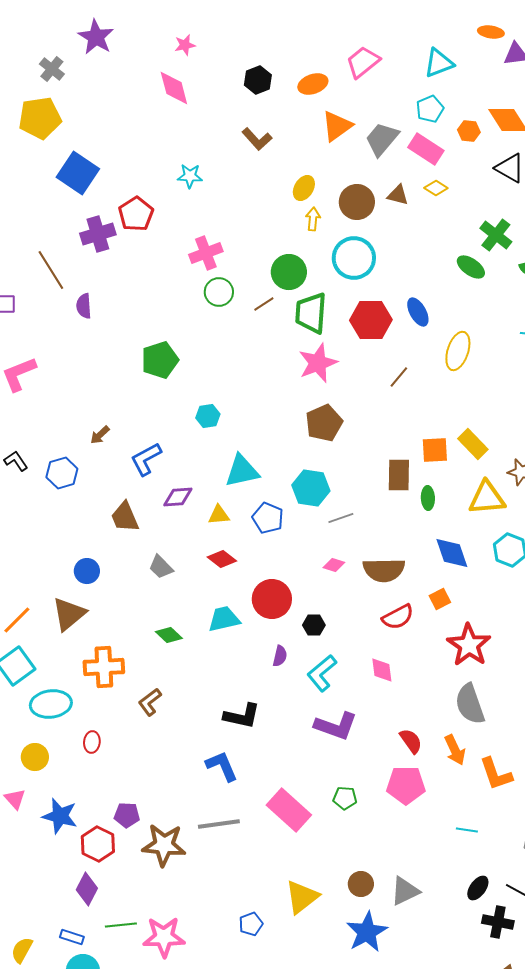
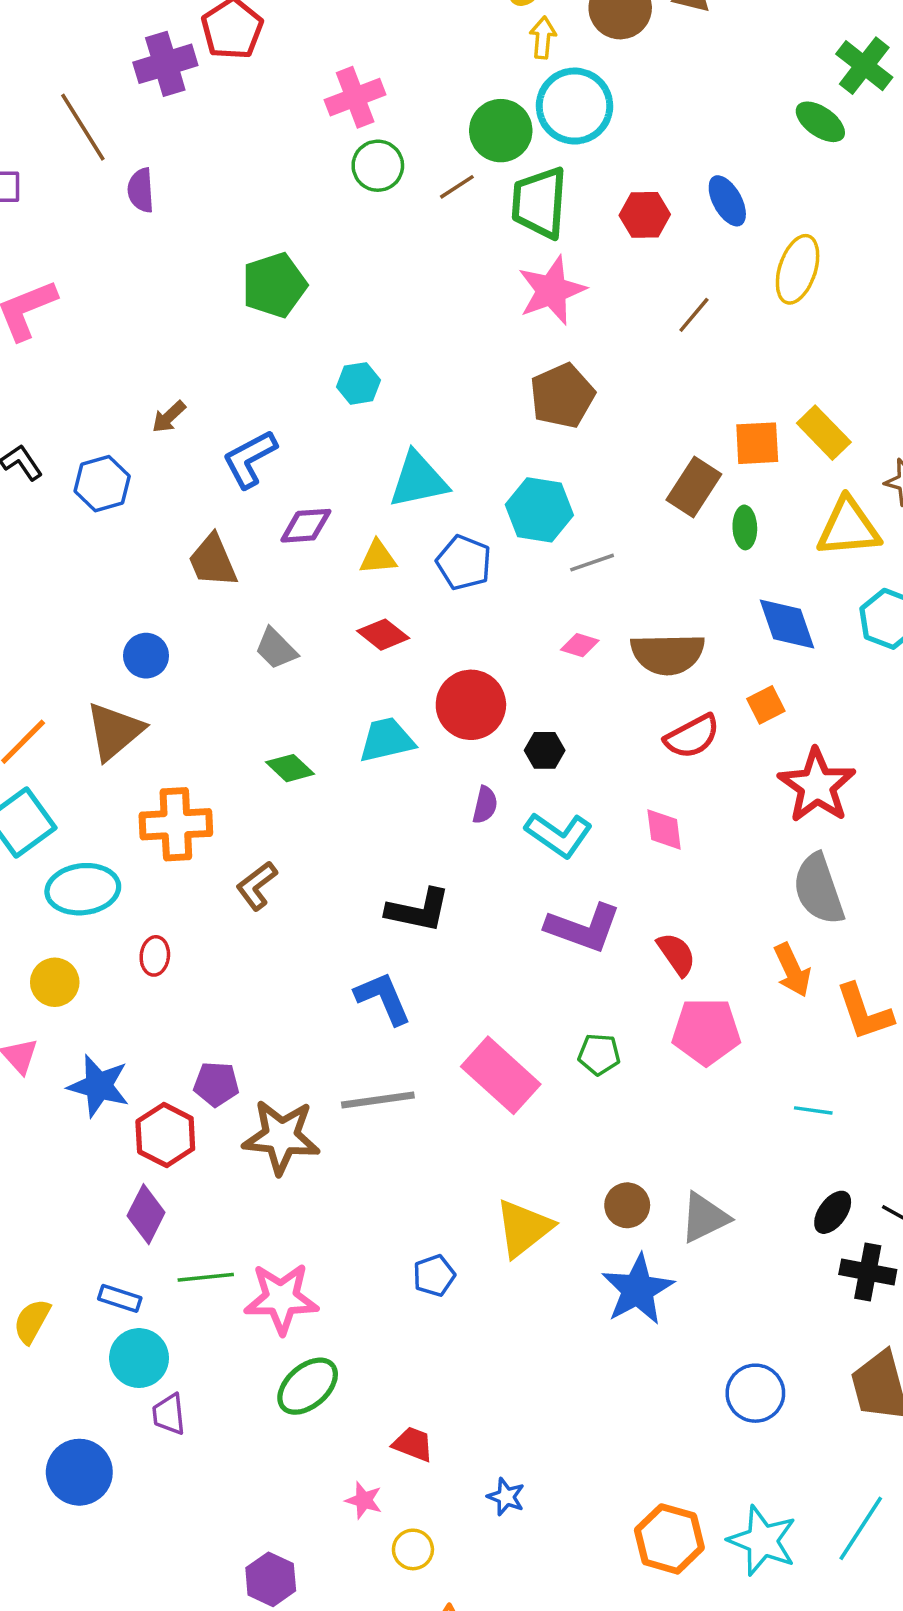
cyan circle: (354, 258) -> (575, 106), moved
red hexagon: (371, 320) -> (645, 215), size x0.7
brown rectangle: (399, 475) -> (694, 487), turned 32
cyan L-shape: (322, 673) -> (559, 835), turned -105
red semicircle: (411, 741) -> (676, 954), moved

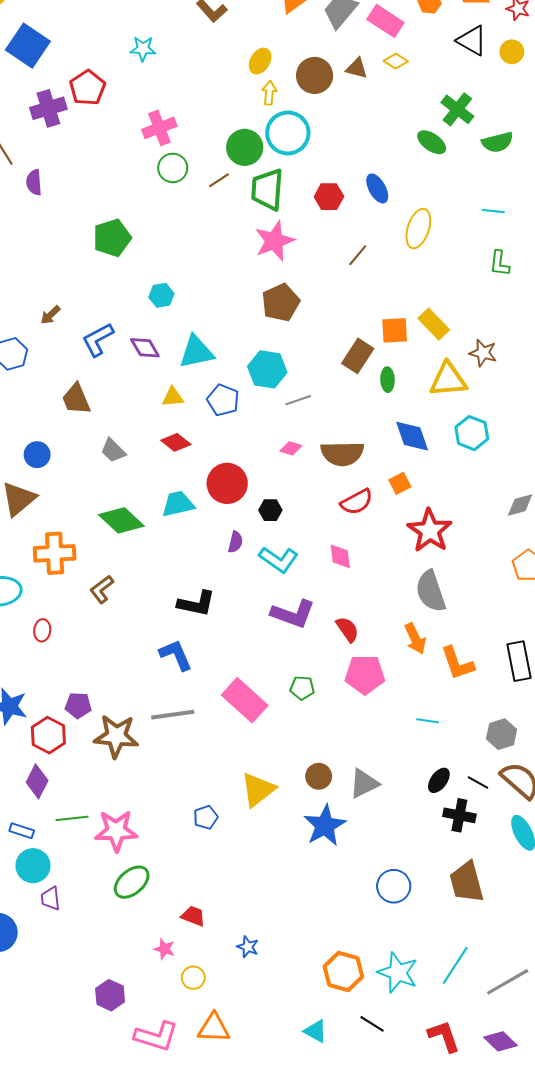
purple diamond: (306, 526) -> (145, 348), moved, turned 64
green diamond: (290, 768) -> (121, 520), size x1.6

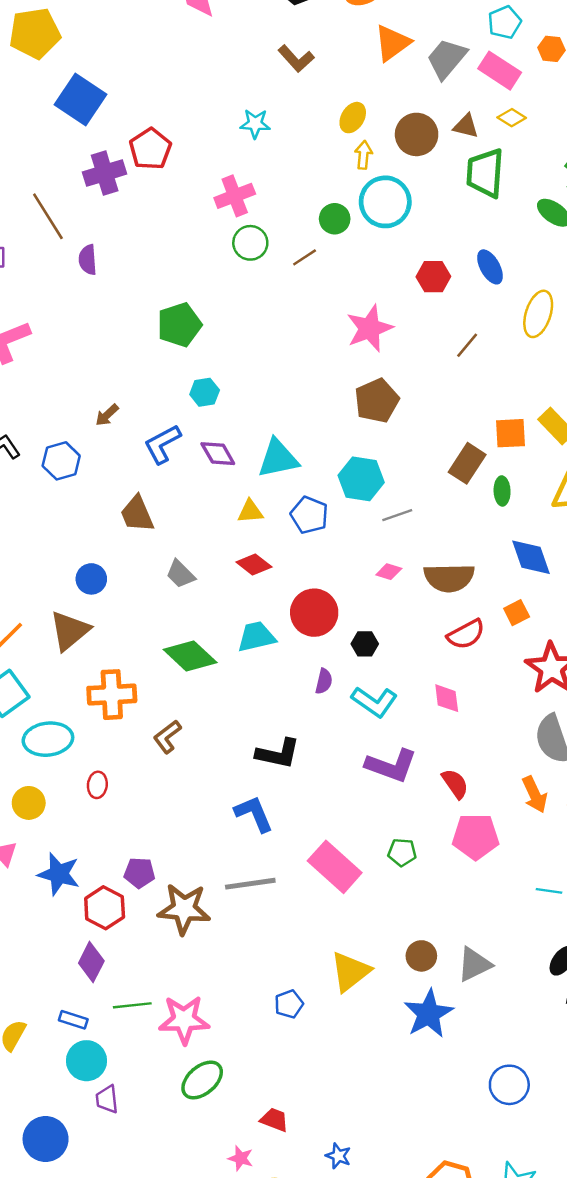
cyan star: (143, 49) -> (255, 124), moved
green circle: (245, 147) -> (335, 219), size x0.7
green trapezoid: (267, 190) -> (485, 173), moved
cyan hexagon: (161, 295) -> (205, 392), moved

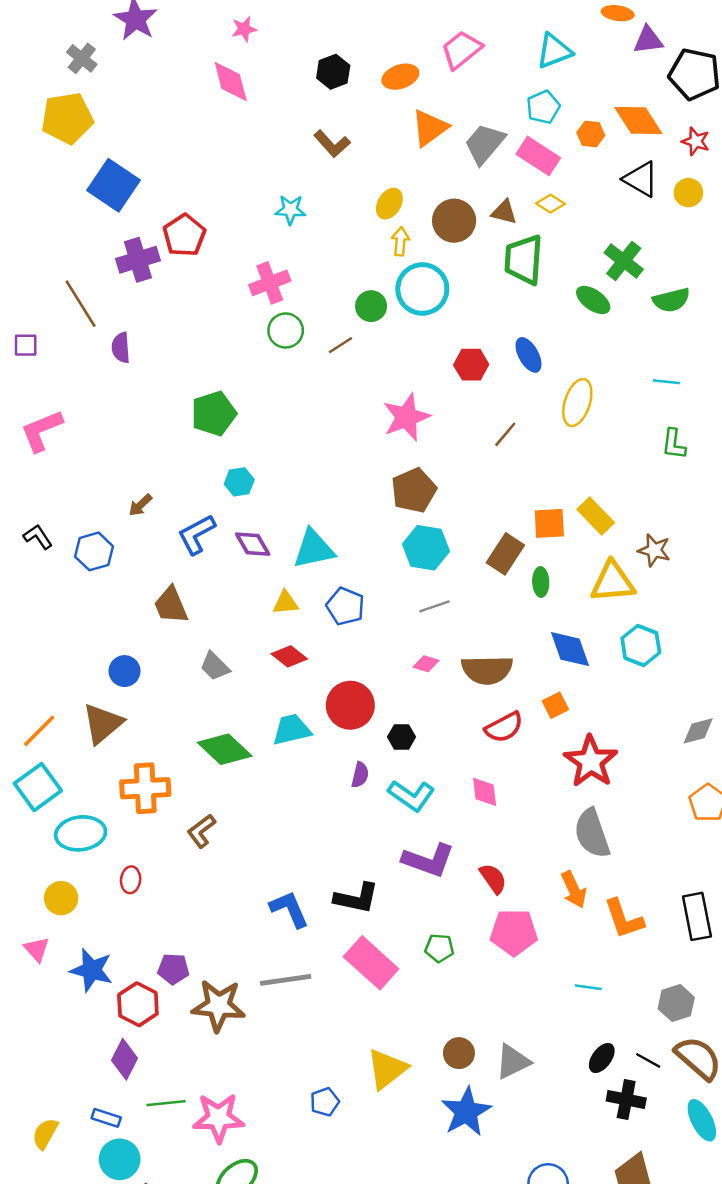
cyan hexagon: (361, 479) -> (426, 548), moved
black L-shape: (278, 754) -> (356, 898), moved

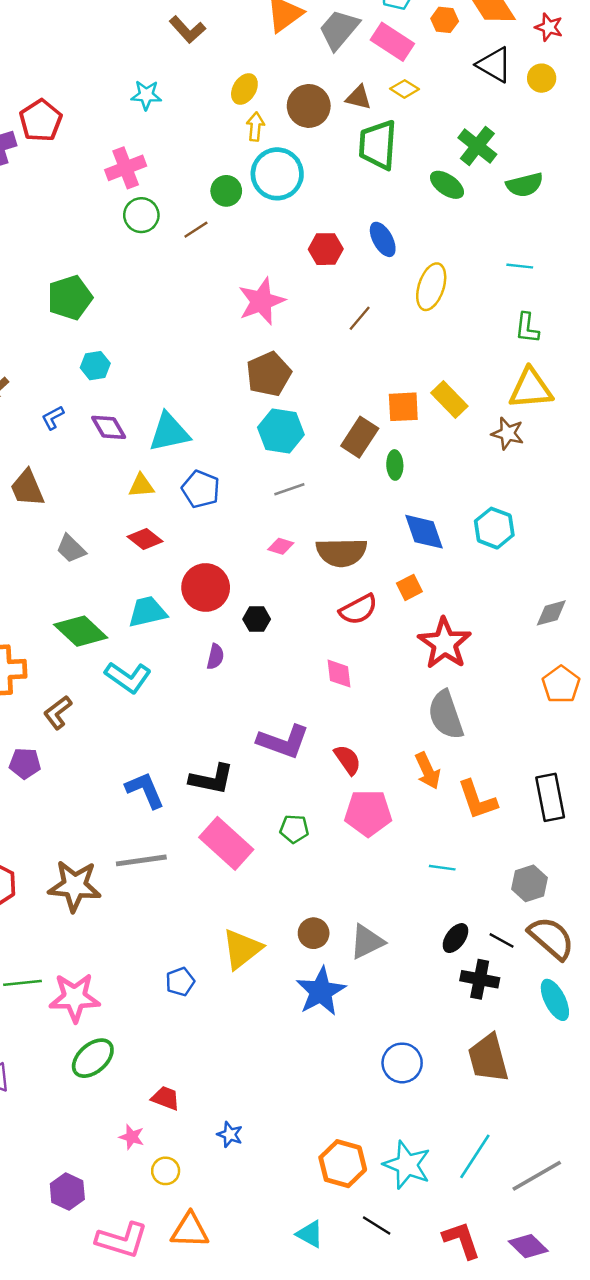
blue L-shape: (197, 534) -> (53, 418), size x0.6
yellow triangle: (613, 582) -> (531, 389), moved
cyan L-shape: (411, 796) -> (128, 677), moved
purple pentagon: (173, 969) -> (25, 763), moved

